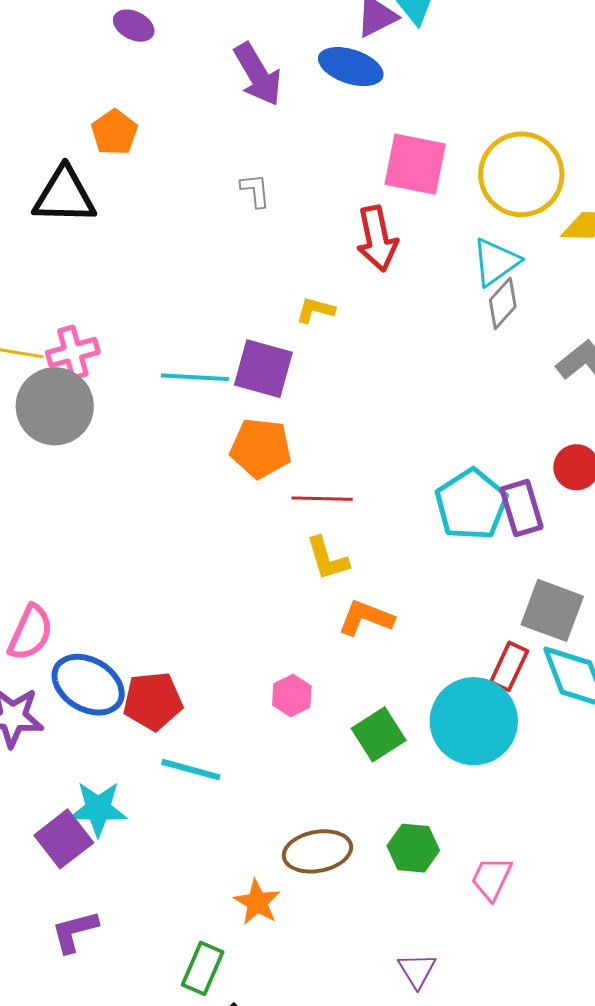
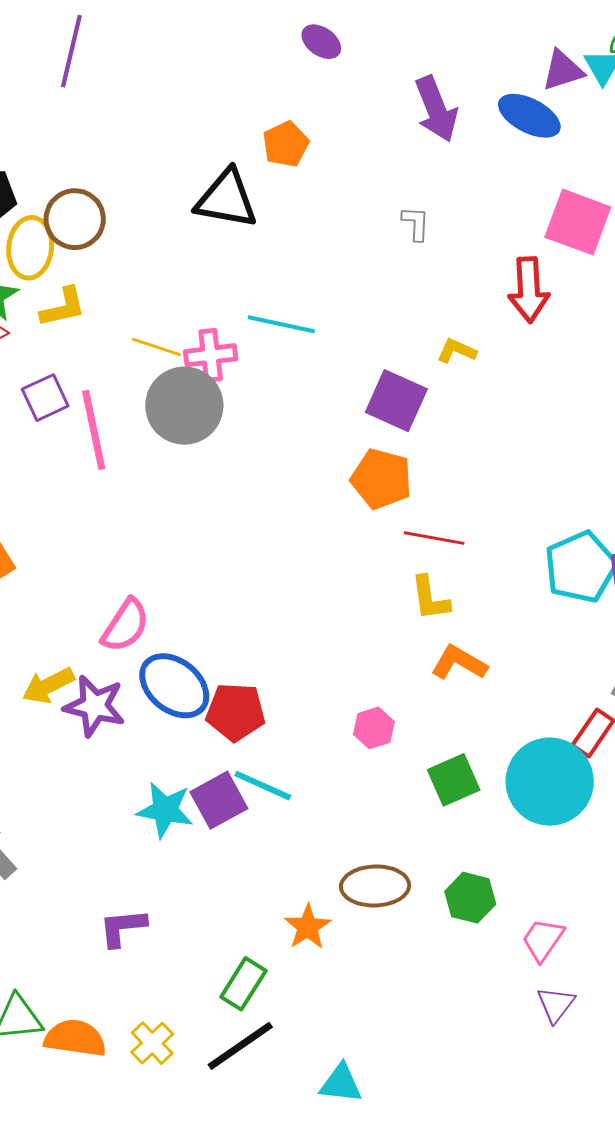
cyan line: (195, 377) -> (281, 324), moved
purple square: (64, 839) -> (219, 800), moved
purple triangle: (417, 970) -> (556, 1004), moved

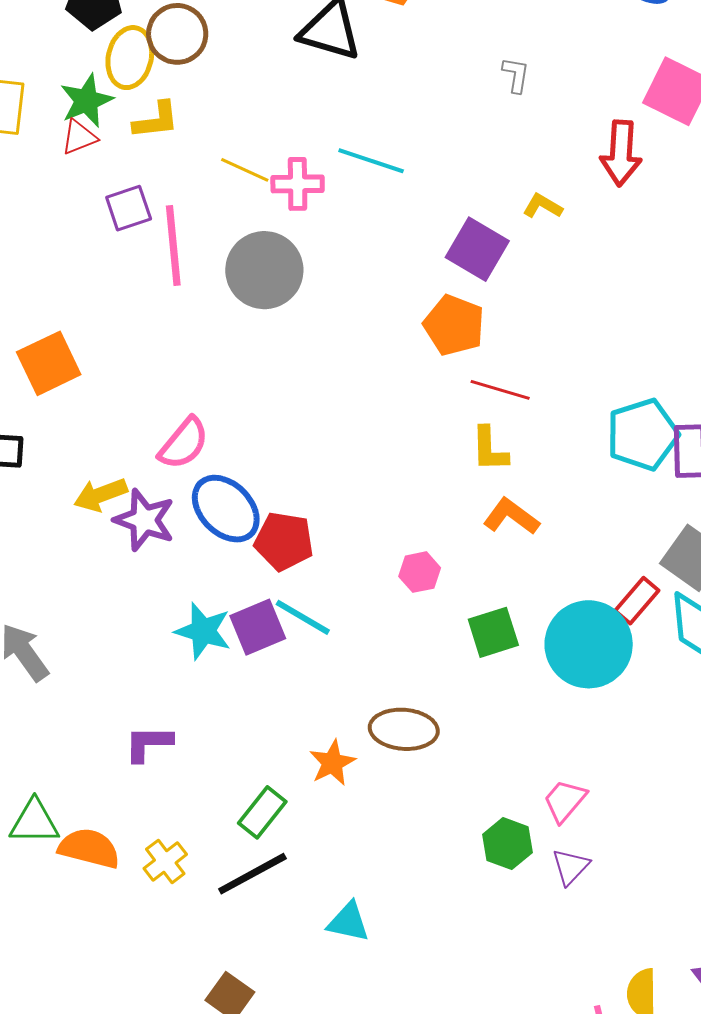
gray circle: (184, 406) -> (264, 270), moved
green hexagon: (470, 898) -> (507, 844), moved

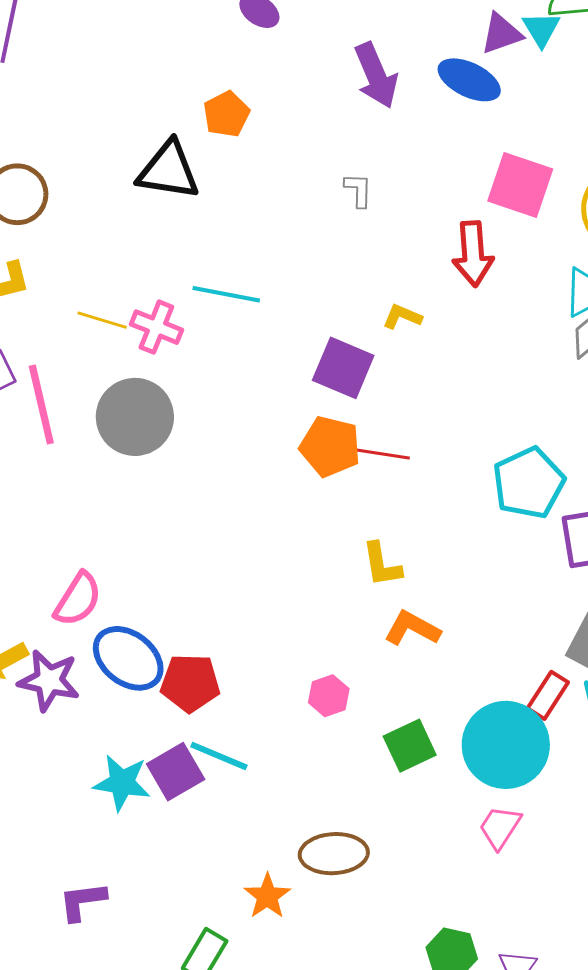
pink cross: (298, 184) -> (156, 327), turned 30
red line: (500, 390) -> (379, 454), moved
cyan pentagon: (643, 434) -> (529, 483), moved
pink trapezoid: (565, 801) -> (500, 827), moved

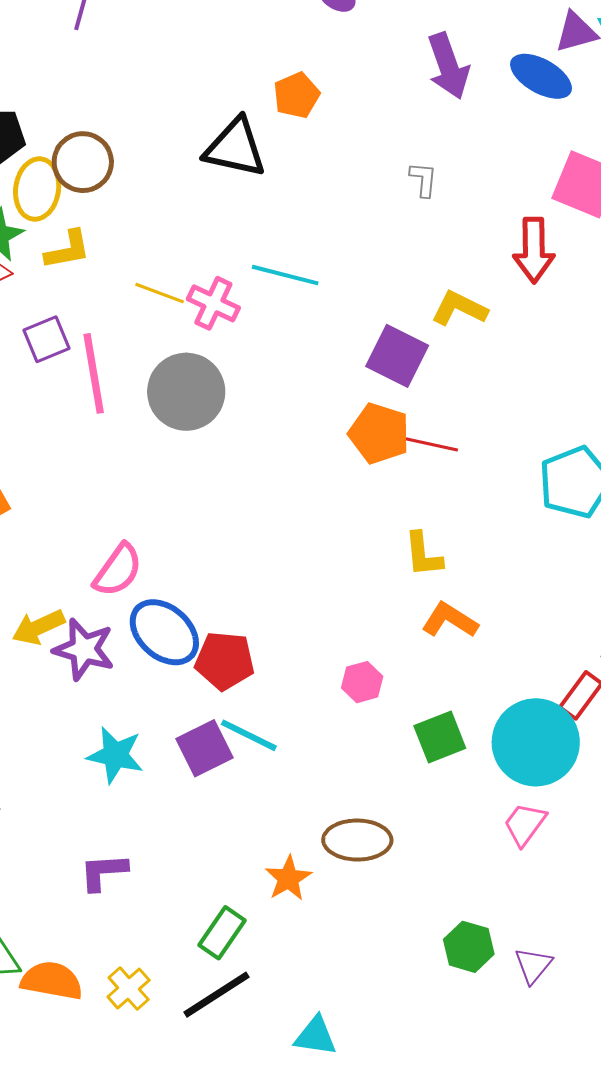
yellow L-shape: (402, 317) -> (459, 308), size x1.4
cyan star: (122, 783) -> (115, 755), moved

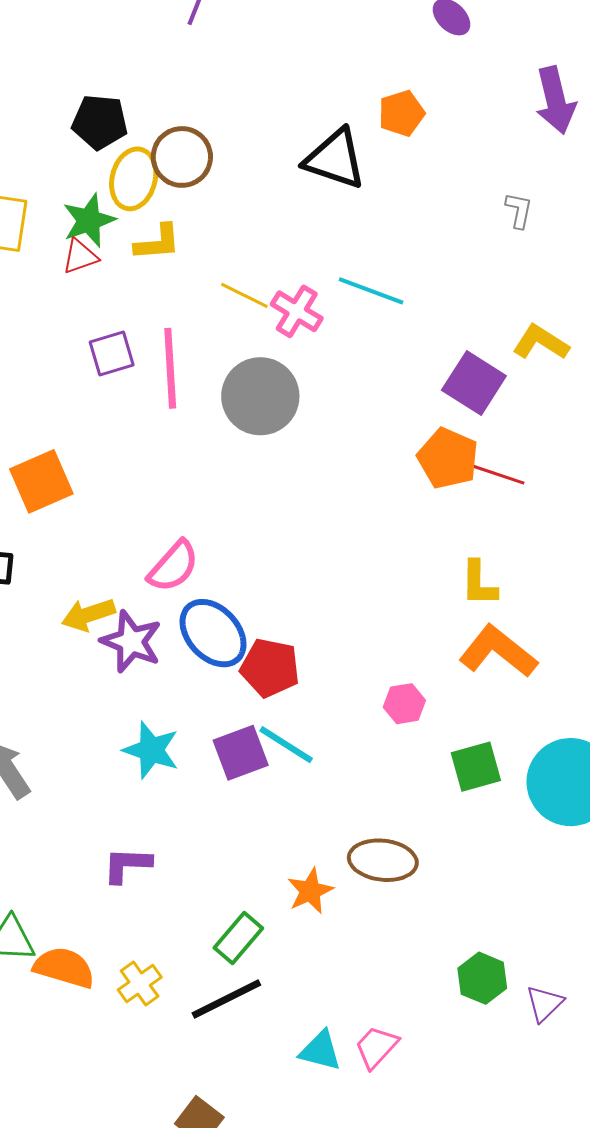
purple square: (46, 339) -> (112, 353), moved
orange L-shape: (450, 620) -> (498, 651), size x1.4
pink trapezoid: (525, 824) -> (376, 1047), moved

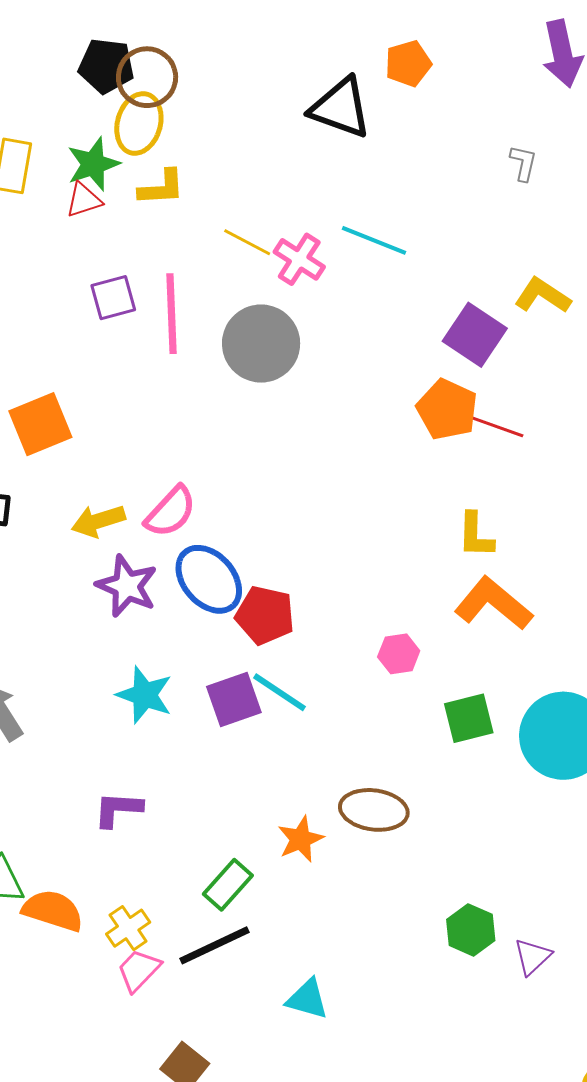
brown circle: (182, 157) -> (147, 77), moved
yellow arrow: (88, 615) -> (98, 521), moved
pink trapezoid: (376, 1047) -> (139, 970), moved

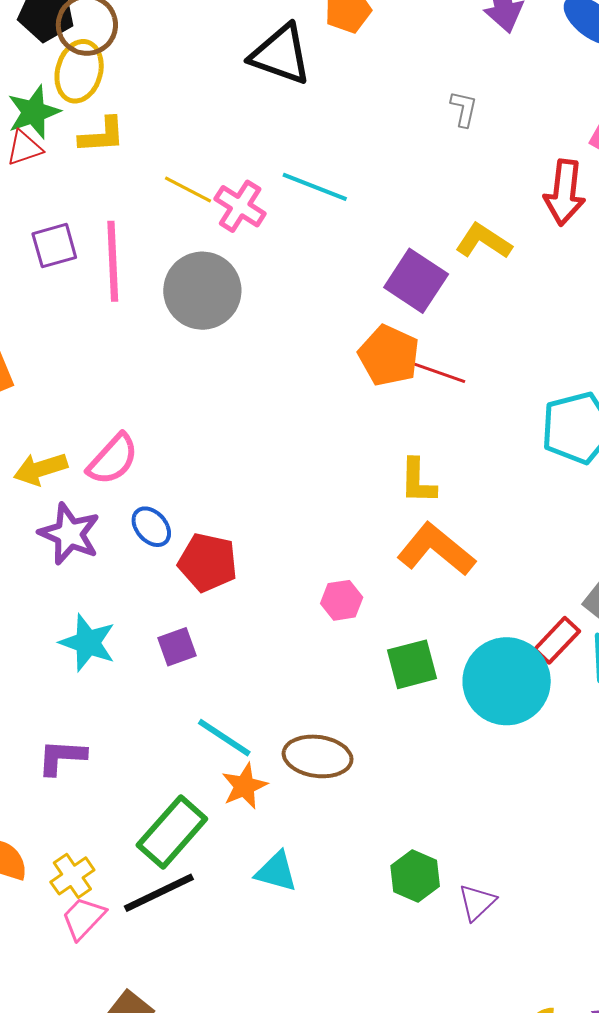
blue ellipse: (209, 579) -> (151, 527), size x0.6
cyan line: (279, 692) -> (224, 738), moved
purple square: (234, 699) -> (177, 647), size x0.7
green rectangle: (228, 885) -> (172, 832), size x1.4
cyan triangle: (307, 999) -> (276, 872), moved

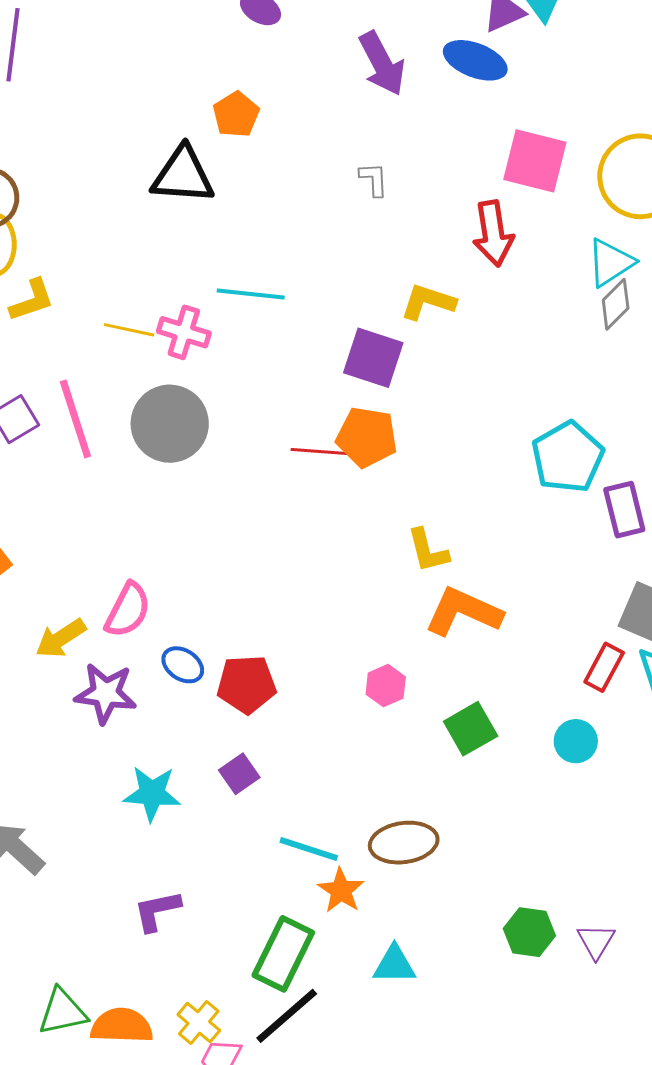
red line: (436, 372) -> (321, 452), moved
cyan circle: (507, 681) -> (576, 741), moved, size x0.5

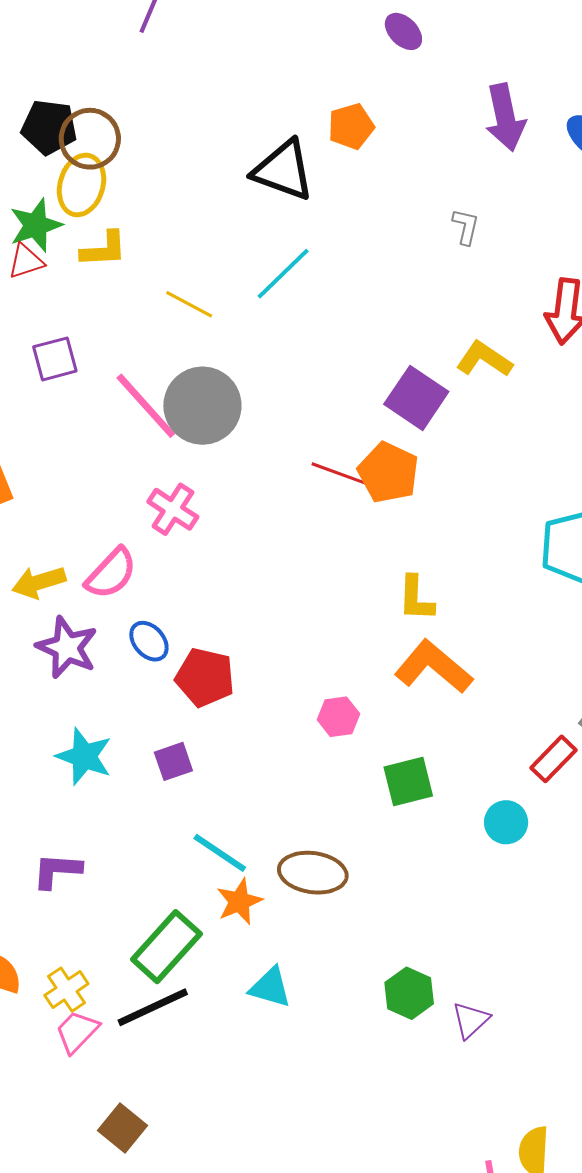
cyan line: (251, 294) -> (283, 274), moved, turned -66
pink cross: (184, 332) -> (173, 509), moved
pink line: (75, 419) -> (146, 406), moved, turned -40

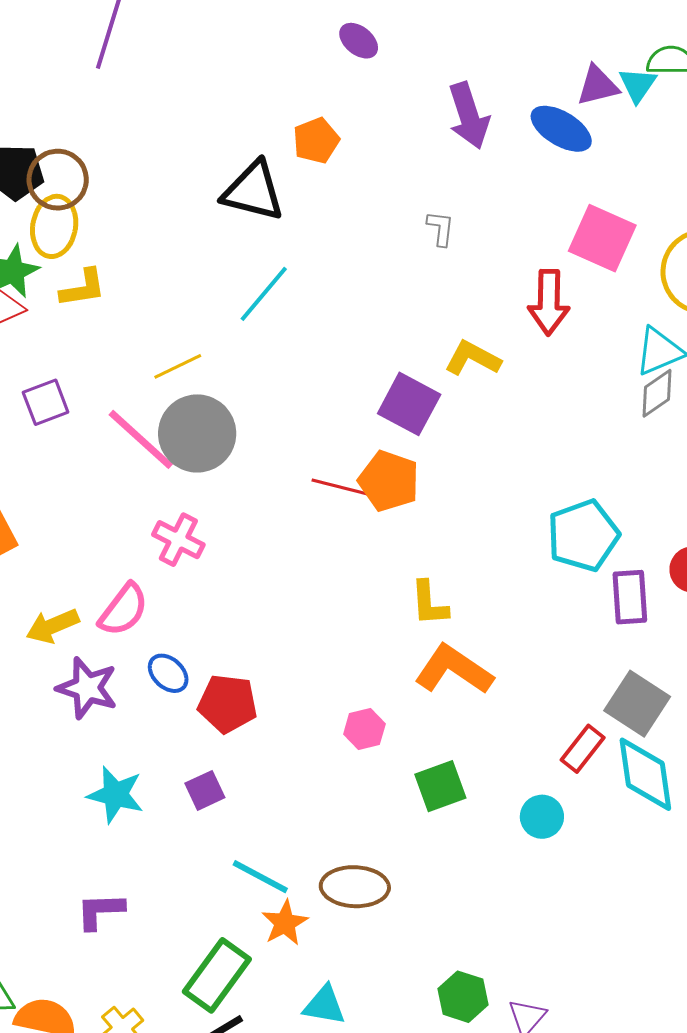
yellow line: (189, 304) -> (178, 366), moved, turned -48

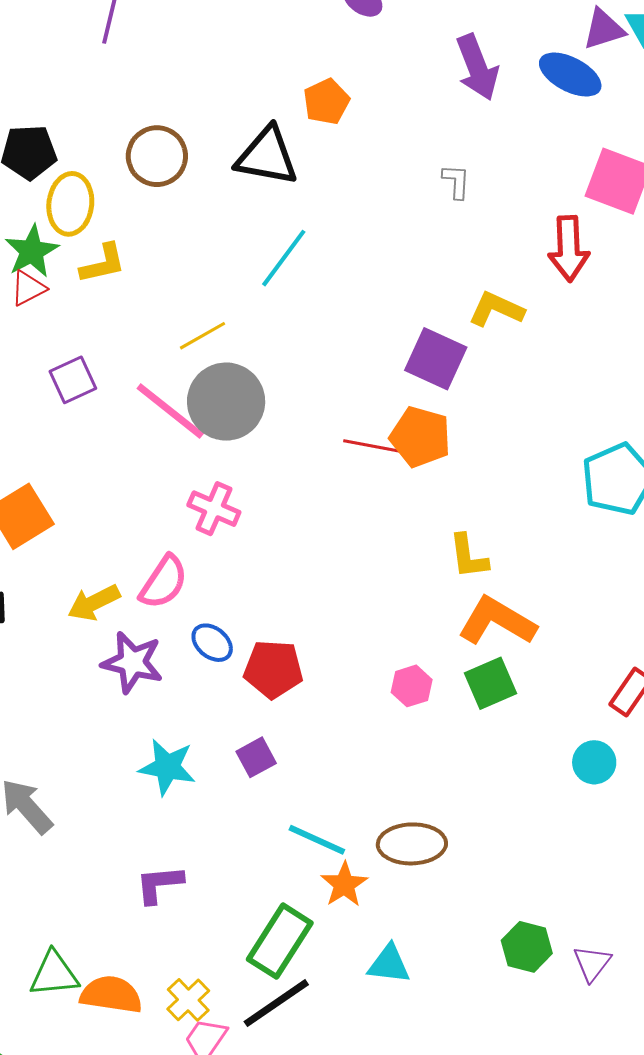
brown circle: (58, 180) -> (157, 156), moved
green square: (440, 786) -> (491, 683), moved

